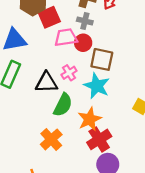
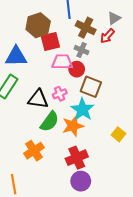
orange star: (90, 119) -> (73, 126), moved

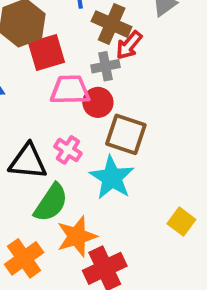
red arrow: (107, 36) -> (129, 45), moved
gray cross: (81, 50) -> (105, 66), turned -32
pink cross: (60, 94) -> (68, 150), turned -32
orange star: (73, 126) -> (77, 236), moved

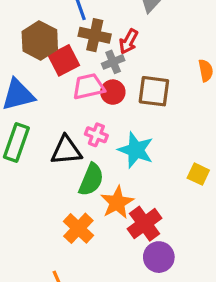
brown cross: (112, 24) -> (95, 35), moved
brown square: (126, 134) -> (154, 91), moved

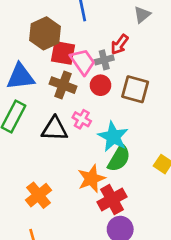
brown cross: (95, 35) -> (63, 85), moved
red square: (64, 60) -> (63, 53), turned 30
pink trapezoid: (89, 86) -> (83, 62), moved, turned 60
green semicircle: (91, 180) -> (119, 158), moved
orange cross: (78, 228) -> (38, 195), moved

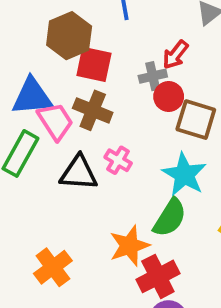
pink trapezoid: (83, 62) -> (55, 121), moved
red circle: (100, 85) -> (169, 97), moved
cyan star: (113, 137) -> (184, 175), moved

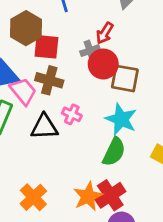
red circle: (169, 97) -> (103, 64), size x1.4
orange star: (129, 246) -> (88, 196), moved

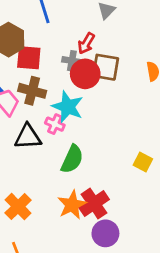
gray cross: (90, 51) -> (72, 61), turned 30
brown square: (125, 78) -> (106, 67), moved
cyan star: (121, 119) -> (68, 107), moved
green semicircle: (114, 152) -> (72, 159), moved

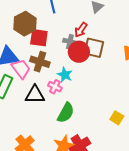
cyan star: (68, 107) -> (65, 75), size x0.7

